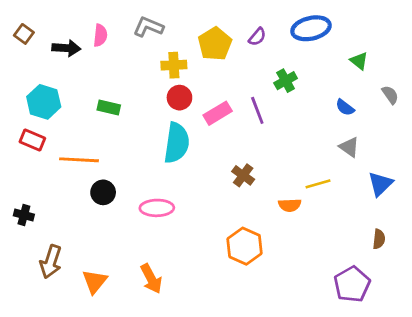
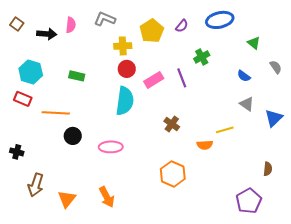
blue triangle: (380, 184) -> (274, 118), moved

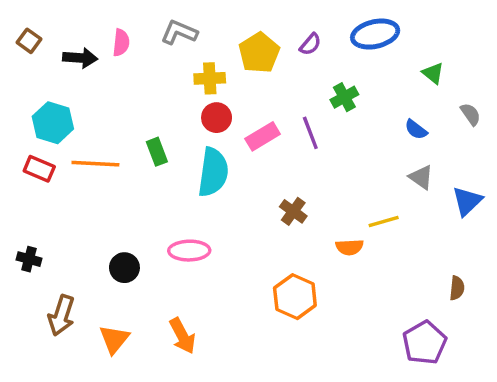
green rectangle: (77, 76) -> (157, 152), moved, turned 56
orange line: (56, 113) -> (95, 164), moved
black circle: (73, 136) -> (124, 268), moved

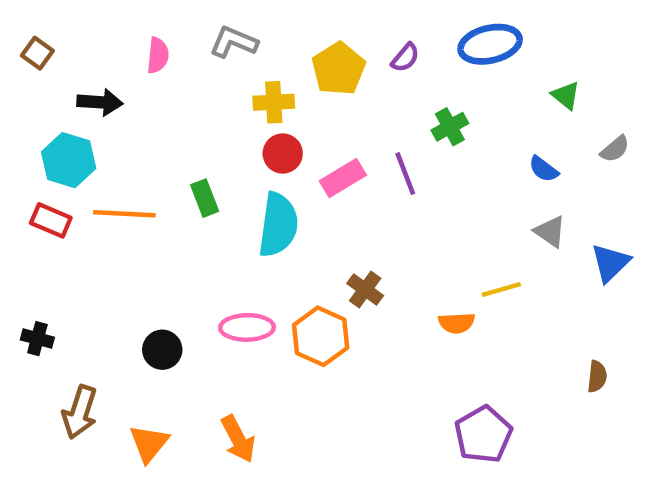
black arrow: (80, 58) -> (100, 102), moved
gray semicircle: (471, 114) -> (615, 149), turned 85
brown cross: (293, 211) -> (365, 290), moved
orange hexagon: (295, 297) -> (321, 336), moved
purple pentagon: (425, 343) -> (483, 434), moved

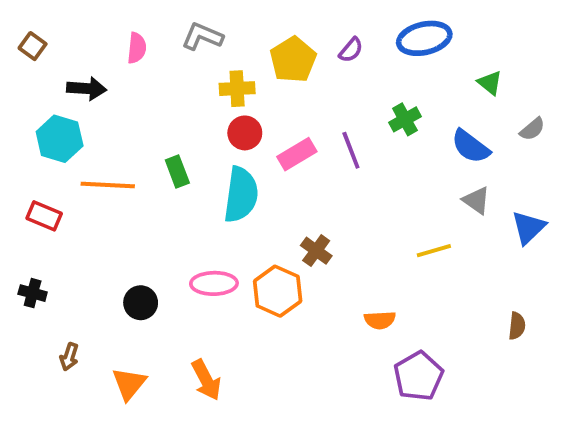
green cross: (450, 127) -> (405, 119), moved
blue semicircle: (544, 169) -> (471, 146), size x1.5
red rectangle: (51, 220) -> (44, 216), moved
orange semicircle: (457, 323) -> (380, 320), moved
brown arrow: (80, 412) -> (69, 357), size x0.6

